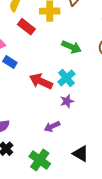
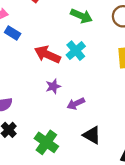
purple star: (67, 101) -> (53, 86), moved
purple arrow: (52, 126) -> (76, 104), moved

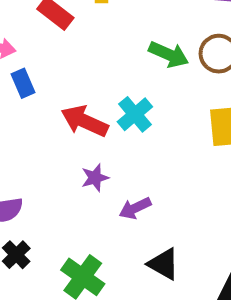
green arrow: (81, 16) -> (169, 54), moved
blue rectangle: (13, 33) -> (23, 83), turned 35

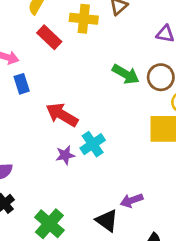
cyan cross: (135, 114) -> (93, 144), moved
purple arrow: (135, 208) -> (132, 200), moved

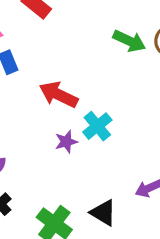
black triangle: (107, 221) -> (103, 213), moved

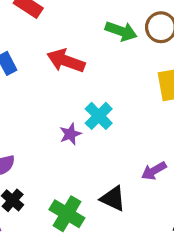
red arrow: (59, 95) -> (66, 61), moved

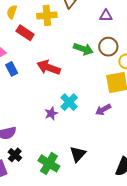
purple arrow: (154, 171) -> (103, 110), moved
black triangle: (113, 199) -> (78, 154), turned 48

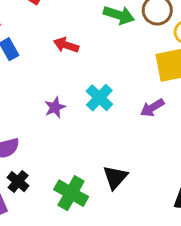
red arrow: (49, 67) -> (66, 45), size x0.7
purple star: (51, 113) -> (55, 107), moved

